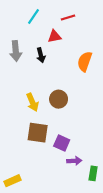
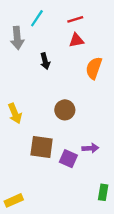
red triangle: (54, 36) -> (76, 40), moved
gray arrow: (16, 51) -> (17, 38), moved
yellow arrow: (32, 102) -> (15, 113), moved
purple arrow: (74, 161) -> (90, 148), moved

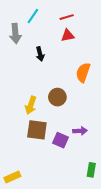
orange semicircle: (94, 68) -> (83, 72), moved
yellow arrow: (15, 113) -> (31, 105), moved, turned 42

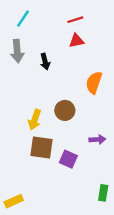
cyan line: (33, 16) -> (23, 19), moved
gray arrow: (15, 33) -> (17, 51), moved
purple arrow: (80, 131) -> (97, 139), moved

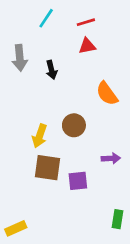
cyan line: (23, 19) -> (46, 18), moved
orange semicircle: (94, 83) -> (107, 94), turned -55
purple square: (68, 159) -> (78, 181), turned -30

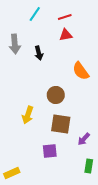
yellow arrow: (40, 136) -> (28, 115), moved
purple arrow: (111, 158) -> (84, 139), moved, turned 136
brown square: (47, 168) -> (61, 124), moved
purple square: (78, 181) -> (50, 151), moved

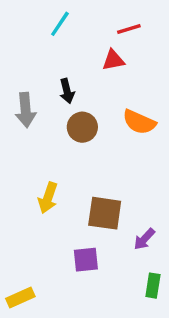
red line: (65, 17) -> (129, 29), moved
gray arrow: (15, 44) -> (26, 110), moved
orange semicircle: (81, 71) -> (139, 122), turned -30
brown circle: (56, 95) -> (82, 127), moved

